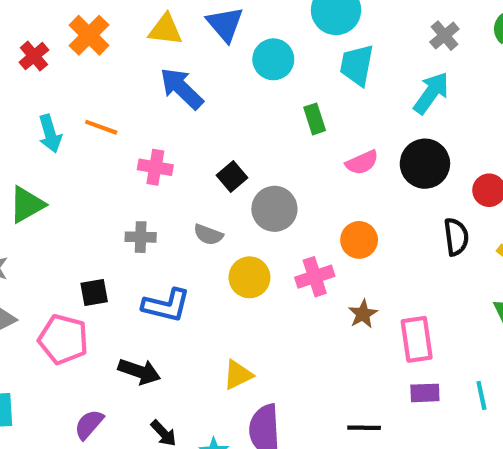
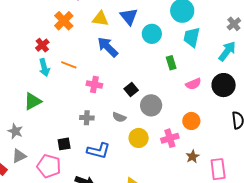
red cross: (34, 56) -> (42, 45), moved

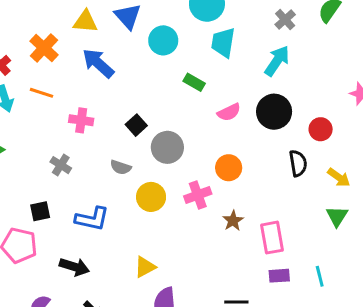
orange cross: (64, 21) -> (44, 48), moved
green rectangle: (171, 63) -> (194, 82), turned -40
gray cross: (87, 118) -> (61, 165), moved, turned 32

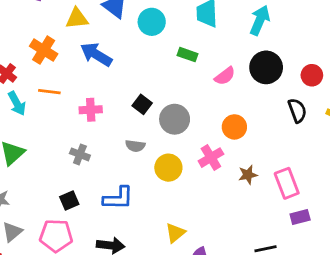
brown star: (233, 221) -> (248, 175), turned 30

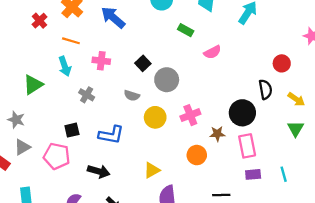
black circle: (266, 67) -> (242, 113), moved
cyan arrow: (17, 103) -> (65, 66), moved
orange circle: (234, 127) -> (197, 155), moved

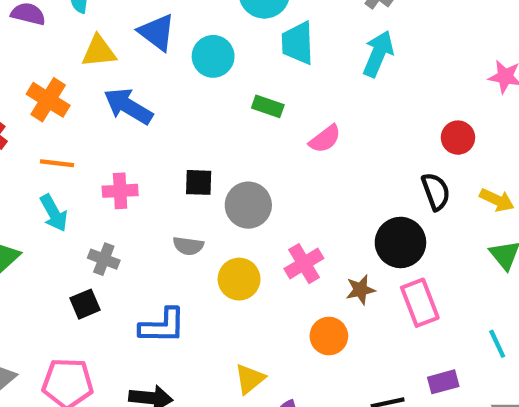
black square: (143, 63) -> (199, 182), turned -35
black square: (72, 130) -> (85, 304), moved
purple rectangle: (253, 174) -> (443, 382), moved

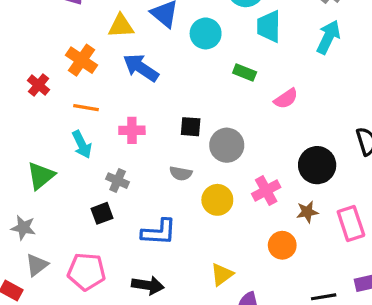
black circle: (400, 242) -> (317, 165), moved

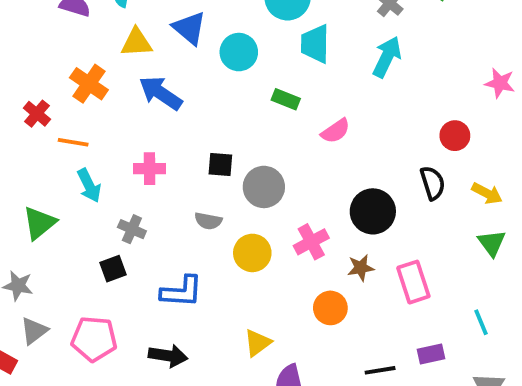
orange line: (86, 108) -> (73, 142), moved

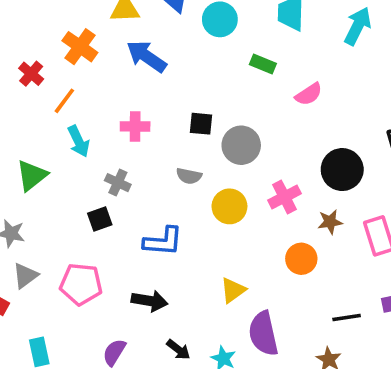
orange line: (73, 142) -> (64, 101), turned -64

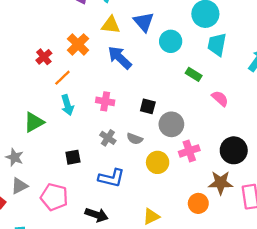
pink semicircle: (309, 94) -> (220, 99), turned -114
gray cross: (118, 183) -> (108, 138), moved
pink cross: (284, 197) -> (189, 151), moved
brown star: (330, 222) -> (221, 183), size x1.5

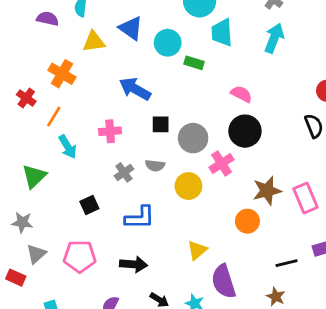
blue arrow: (120, 58) -> (135, 89), moved
green rectangle: (194, 74) -> (194, 63), moved
gray cross: (108, 138) -> (124, 172), turned 35
black circle: (234, 150) -> (245, 131), moved

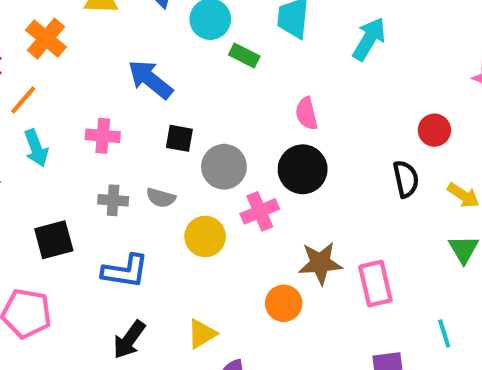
pink semicircle: (241, 94) -> (307, 113), turned -140
gray cross: (124, 172) -> (113, 200), turned 30
black square: (89, 205) -> (54, 240), size x1.4
black arrow: (134, 264) -> (129, 340), moved, turned 112

